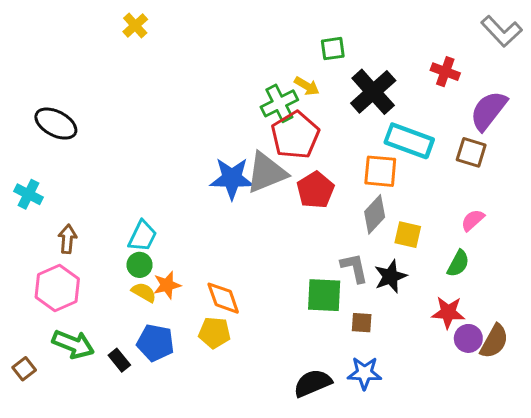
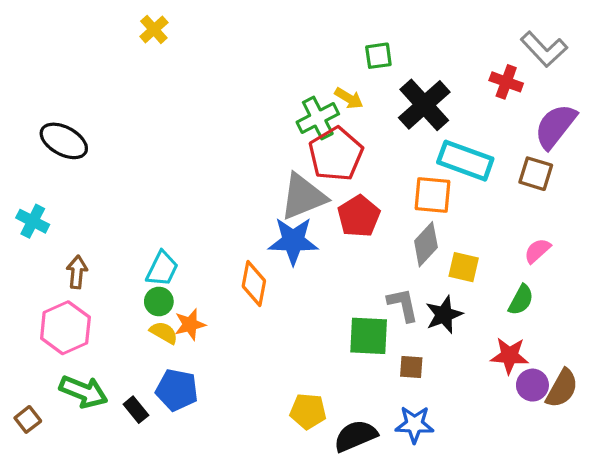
gray L-shape: (501, 31) -> (544, 49), moved
blue star: (232, 178) -> (293, 241), moved
orange diamond: (223, 298) -> (254, 283), moved, turned 30
yellow pentagon: (215, 333) -> (308, 411), moved

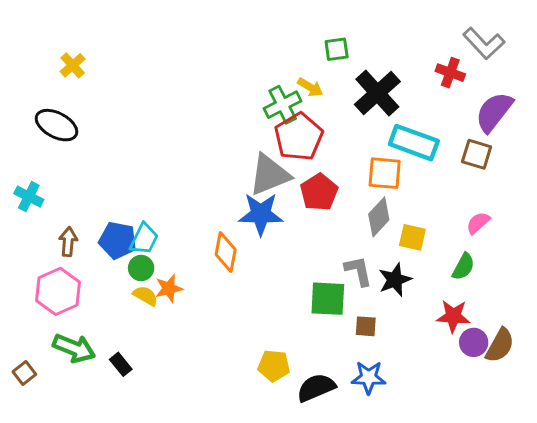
yellow cross: (154, 29) -> (73, 65), moved
blue pentagon: (177, 390) -> (118, 240), moved

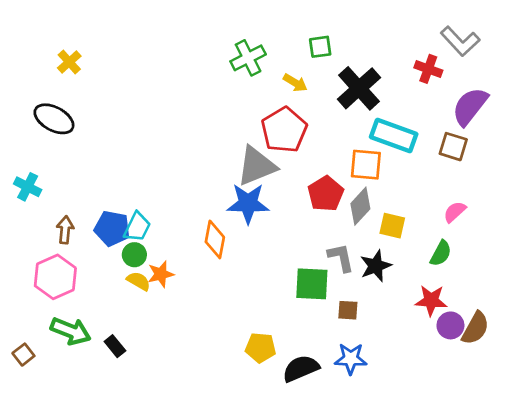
green cross: (283, 105) -> (248, 58), moved
red pentagon: (319, 192) -> (326, 194), moved

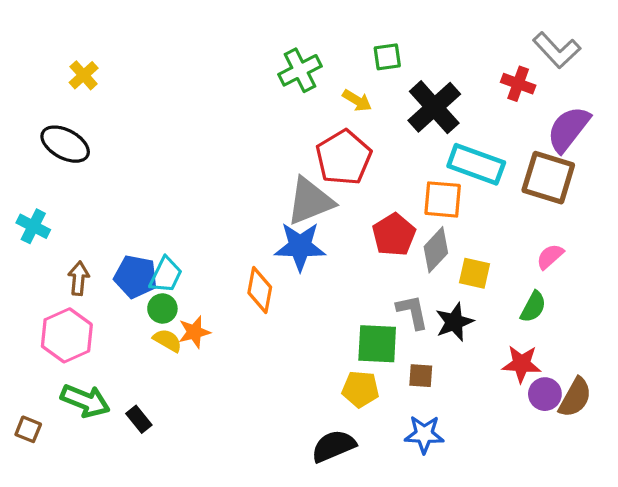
brown square: (453, 147) -> (548, 178), size x1.5
yellow pentagon: (261, 348) -> (360, 389), moved
brown square: (23, 355) -> (28, 429), turned -30
black semicircle: (301, 368) -> (334, 446), moved

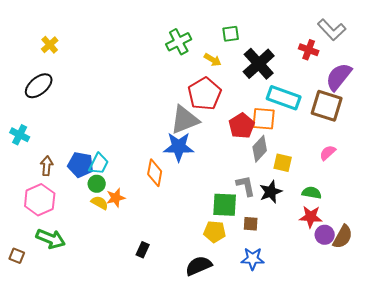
black ellipse: (65, 144) -> (39, 86), turned -68
red pentagon: (394, 235) -> (242, 126), moved
green semicircle: (533, 307) -> (312, 193), moved, turned -108
black rectangle: (139, 419) -> (143, 250), moved, turned 63

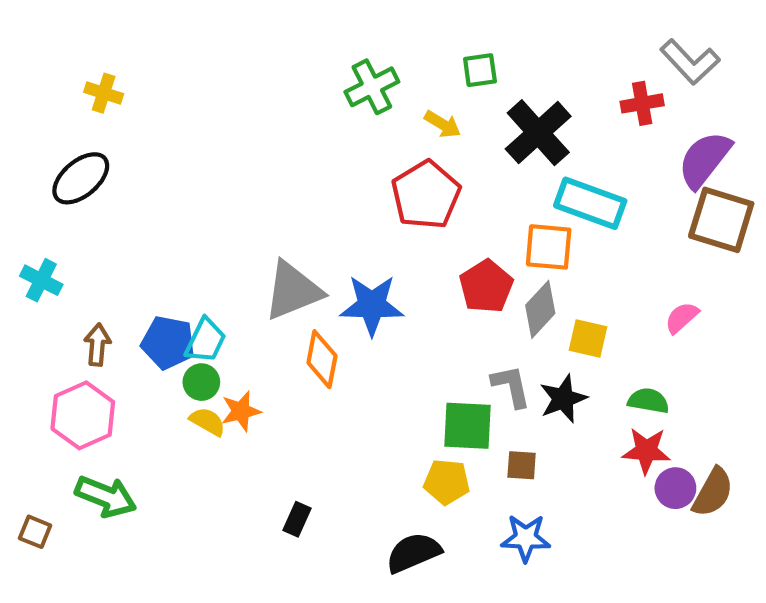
yellow cross: (50, 45) -> (104, 93), turned -30
red cross: (309, 50) -> (642, 103), turned -30
brown square: (327, 106) -> (721, 220), moved
gray triangle: (185, 120) -> (293, 291), moved
red pentagon: (242, 126) -> (486, 286), moved

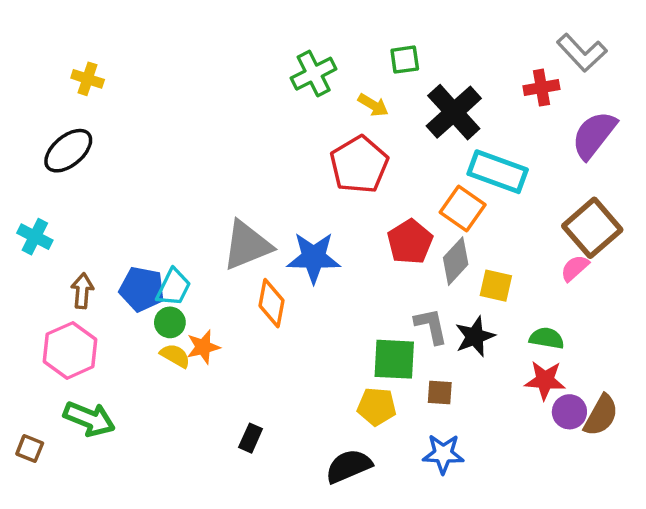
brown square: (721, 220) -> (592, 228), moved, turned 32
orange square: (549, 247) -> (463, 208), turned 30

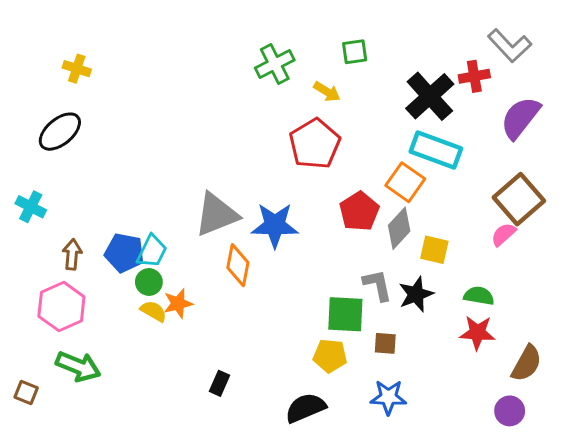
black cross: (454, 112) -> (430, 96), moved
purple circle: (569, 412) -> (510, 411), moved

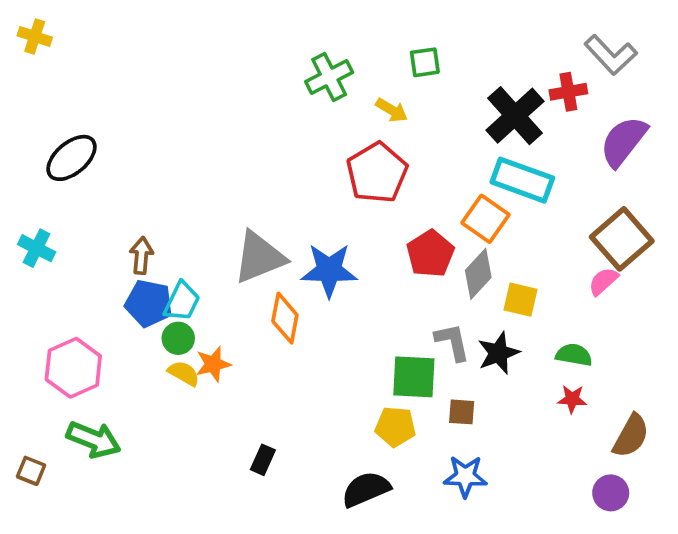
yellow cross: (77, 69) -> (35, 37), moved
brown arrow: (72, 254) -> (141, 255), moved
red star: (477, 333) -> (572, 399), size x0.7

